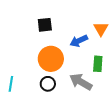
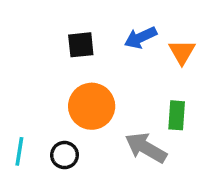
blue arrow: (79, 41) -> (140, 38), moved
black circle: (48, 84) -> (65, 155), moved

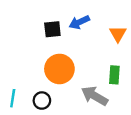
blue arrow: (140, 38) -> (79, 22), moved

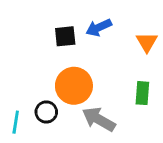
gray arrow: (95, 96) -> (99, 119), moved
black circle: (42, 101) -> (46, 112), moved

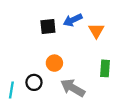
orange triangle: (147, 42) -> (96, 31), moved
orange circle: (74, 86) -> (54, 63), size x0.6

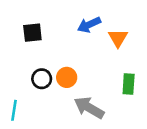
black square: (48, 26) -> (32, 33), moved
black circle: (34, 82) -> (42, 79), moved

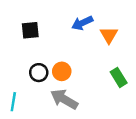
green rectangle: (129, 84) -> (119, 77), turned -36
gray arrow: (89, 108) -> (64, 99), moved

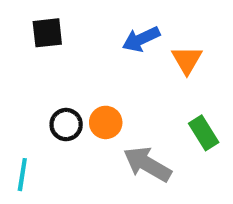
black square: (30, 30) -> (47, 33), moved
gray arrow: (64, 99) -> (147, 164), moved

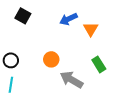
black square: (47, 33) -> (23, 16), turned 35
black circle: (66, 125) -> (11, 60), moved

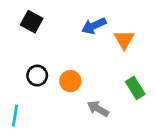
black circle: (11, 60) -> (37, 76), moved
gray arrow: (71, 80) -> (98, 109), size x0.7

